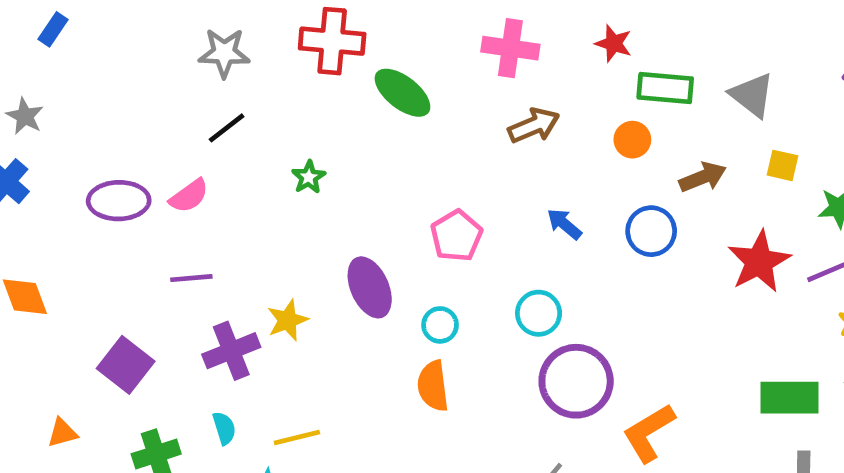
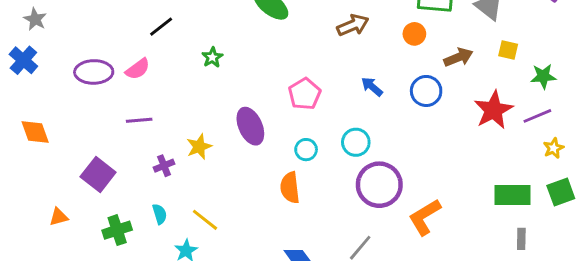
cyan circle: (440, 325) -> (306, 150), moved
purple cross: (231, 351) -> (164, 166), size x0.6
yellow line: (297, 438) -> (205, 220), turned 52

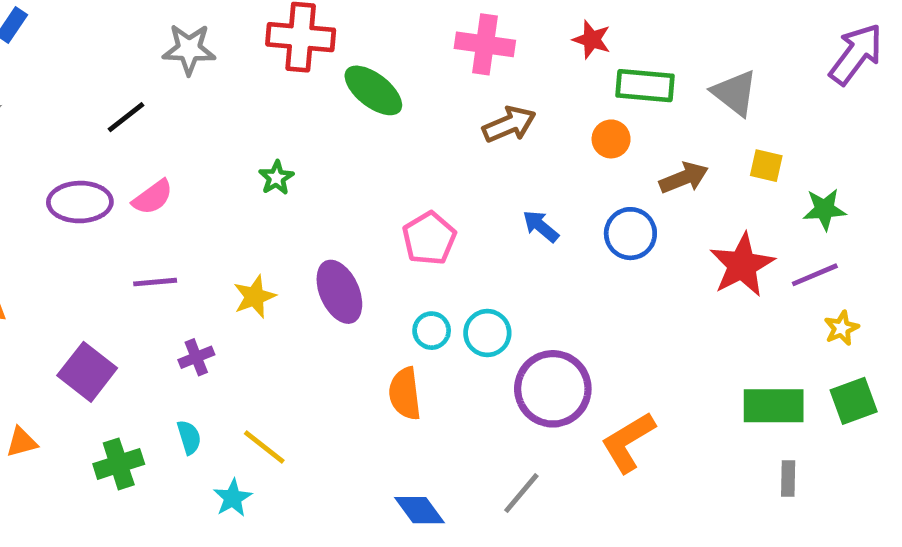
black line: (161, 27) -> (126, 117), moved
cyan circle: (356, 142) -> (487, 333), moved
yellow star: (199, 147) -> (255, 297), moved

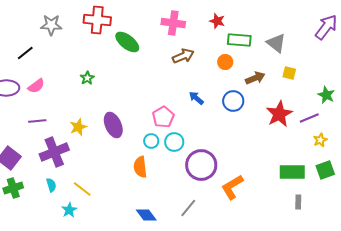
green star: (824, 209) -> (326, 95), moved, turned 30
pink pentagon: (429, 238) -> (163, 117), moved
purple cross: (196, 357) -> (54, 152), size x2.0
green cross: (119, 464) -> (13, 188), moved

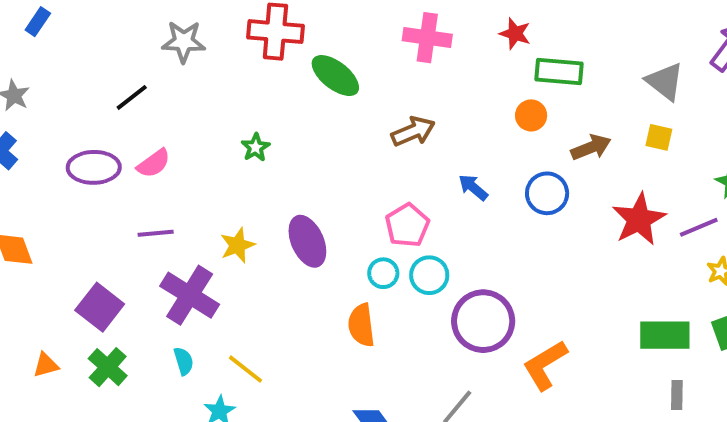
gray triangle: (276, 43) -> (665, 82), moved
brown arrow: (183, 56) -> (413, 131), moved
purple cross: (54, 152) -> (190, 295), turned -36
green cross: (13, 188) -> (108, 367), turned -30

